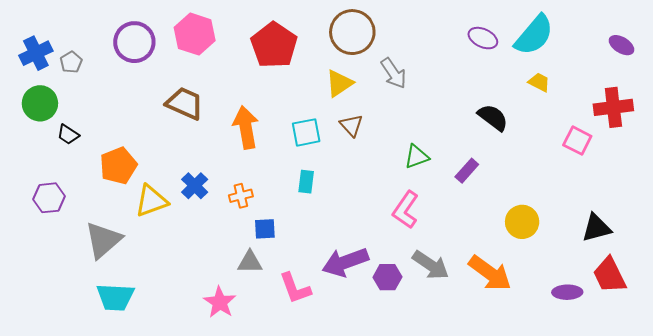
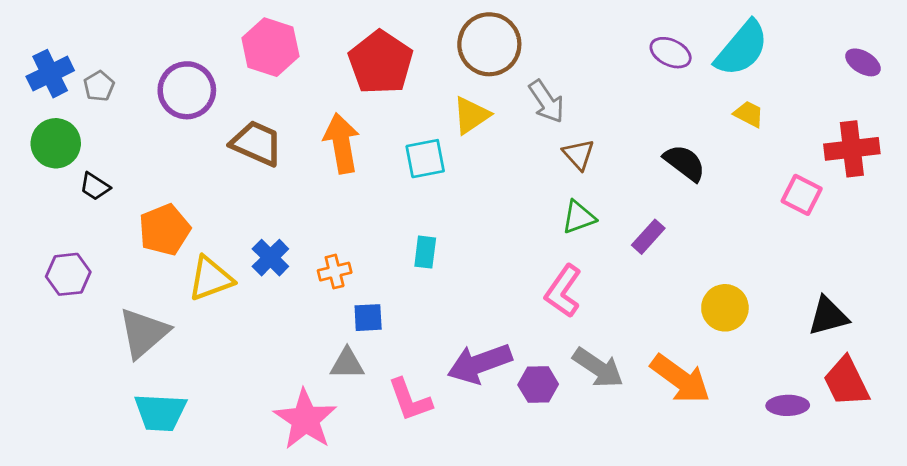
purple circle: (134, 42) -> (187, 90), moved
brown triangle: (351, 125) -> (579, 154), moved
orange arrow: (246, 127) -> (342, 143), moved
cyan square: (306, 132) -> (425, 159), moved
pink star: (220, 302) -> (305, 419), size x1.4

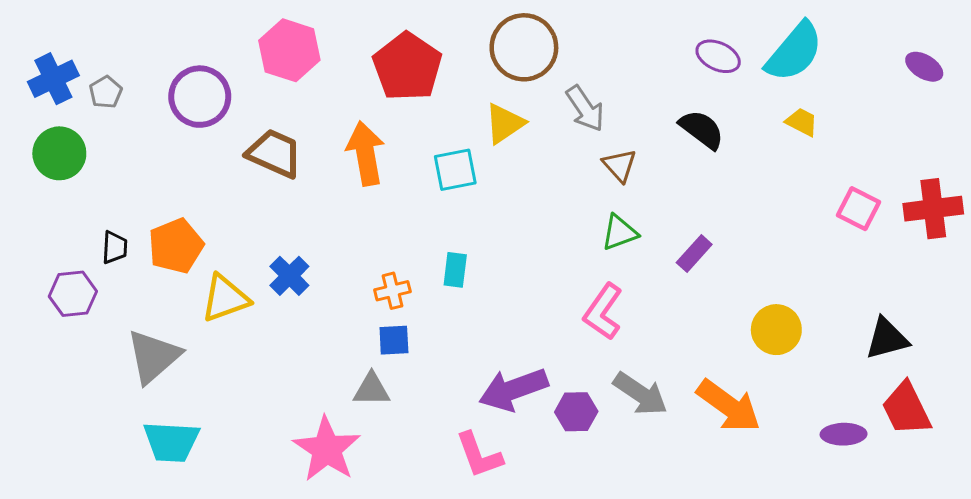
red cross: (852, 149) -> (933, 209), moved
black semicircle: (685, 163) -> (702, 129), moved
black trapezoid: (95, 186) -> (115, 247), moved, turned -120
orange cross: (335, 272) -> (392, 291), moved
pink L-shape: (410, 400) -> (479, 455), moved

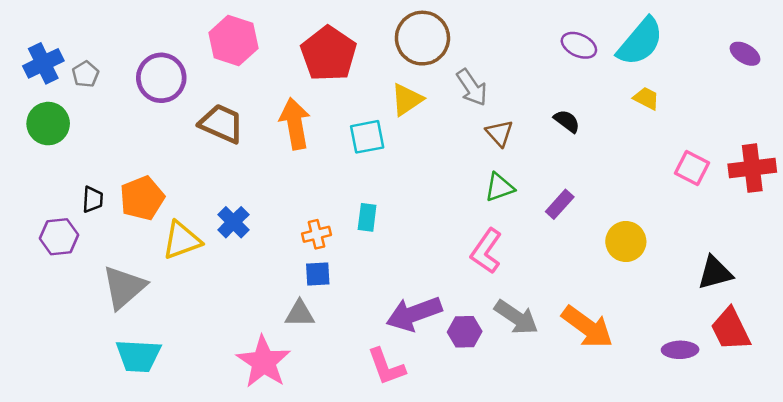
black semicircle: (702, 129) -> (567, 121), moved, size x0.7
yellow circle: (776, 330) -> (626, 241), moved

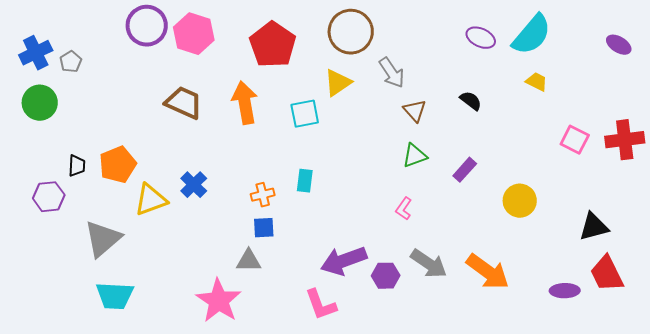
purple circle: (161, 78) -> (147, 26), moved
pink L-shape: (486, 251) -> (404, 209), size x0.6

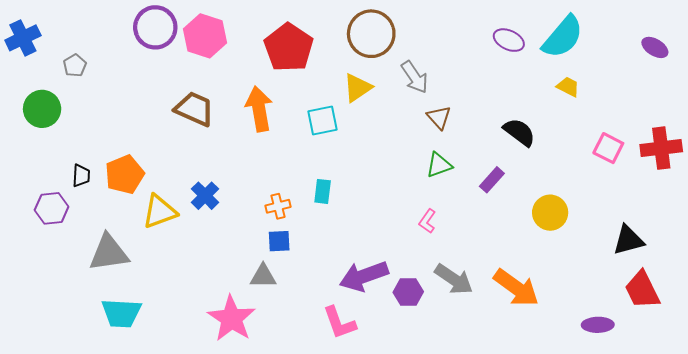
blue cross: (36, 53) -> (23, 38), moved
black semicircle: (471, 101) -> (519, 132), moved, size x1.4
gray triangle: (103, 239) -> (109, 253), turned 33
purple ellipse: (565, 291) -> (598, 325), moved

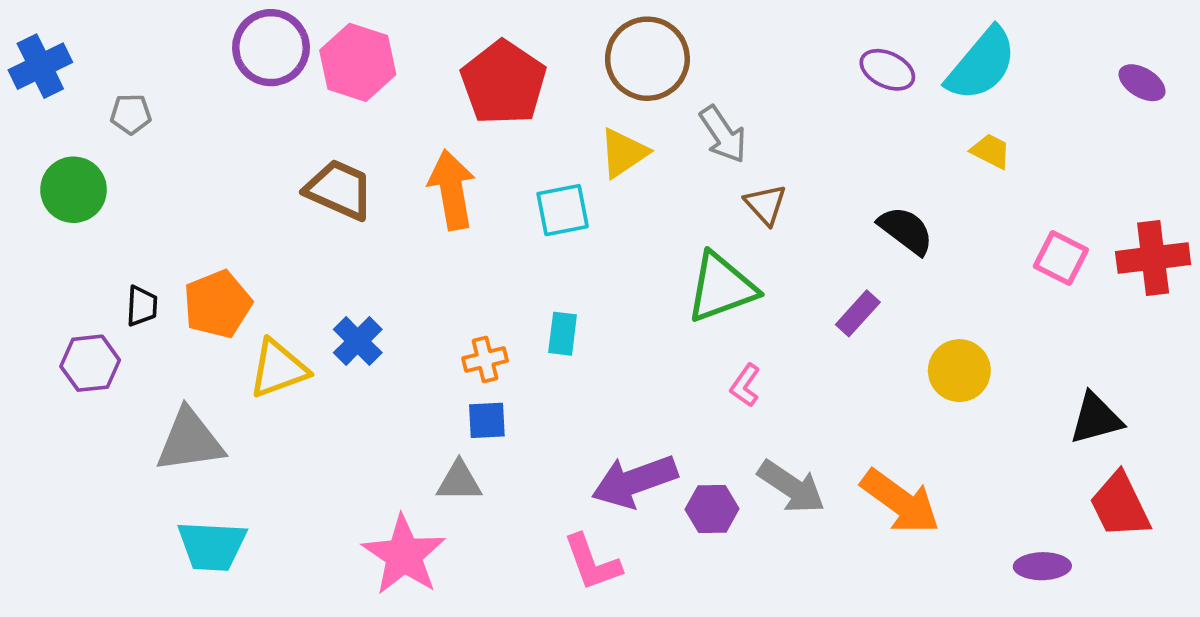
gray pentagon: (75, 65) -> (131, 114), turned 30
green triangle: (439, 165) -> (721, 288), moved, size x1.6

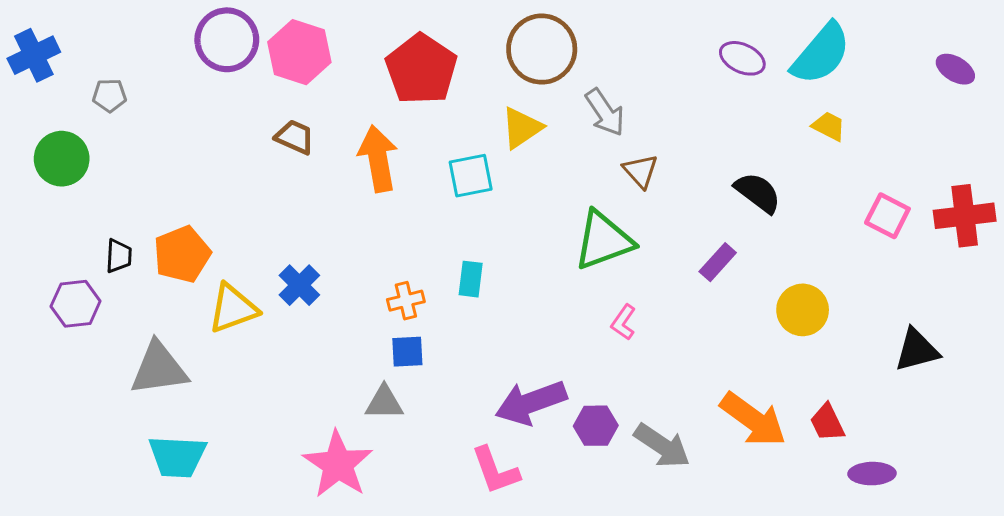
brown trapezoid: (339, 190) -> (295, 137), moved, size x0.7
gray arrow: (791, 487) -> (662, 446), moved
red trapezoid: (1120, 505) -> (827, 423), moved, size x0.7

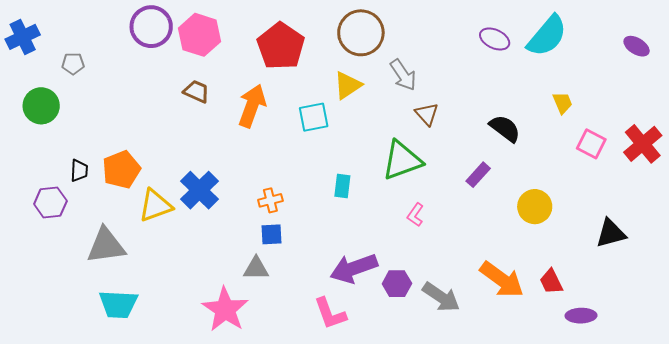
yellow trapezoid: (829, 126) -> (562, 103), moved, turned 40
orange arrow: (378, 159) -> (252, 106), turned 30
red cross: (965, 216) -> (643, 144), turned -33
cyan rectangle: (471, 279) -> (342, 186), moved
blue cross: (299, 285) -> (199, 190), size x1.4

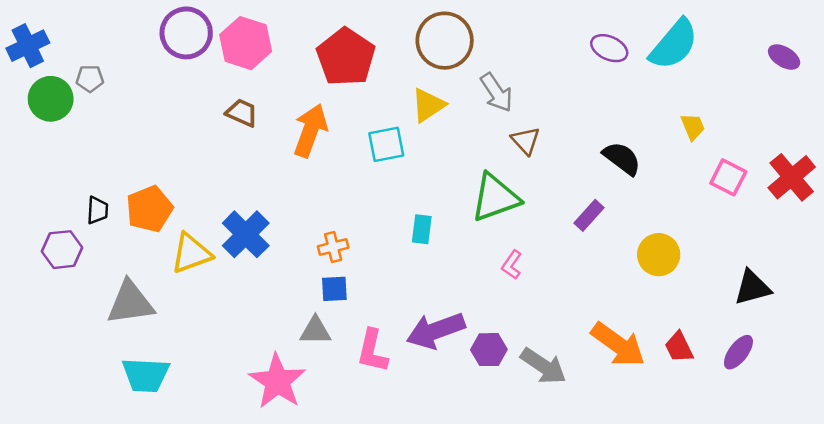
green circle: (41, 106) -> (51, 99), moved
pink L-shape: (330, 314) -> (372, 351), moved, turned 33
purple ellipse: (581, 316) -> (738, 352), moved, turned -52

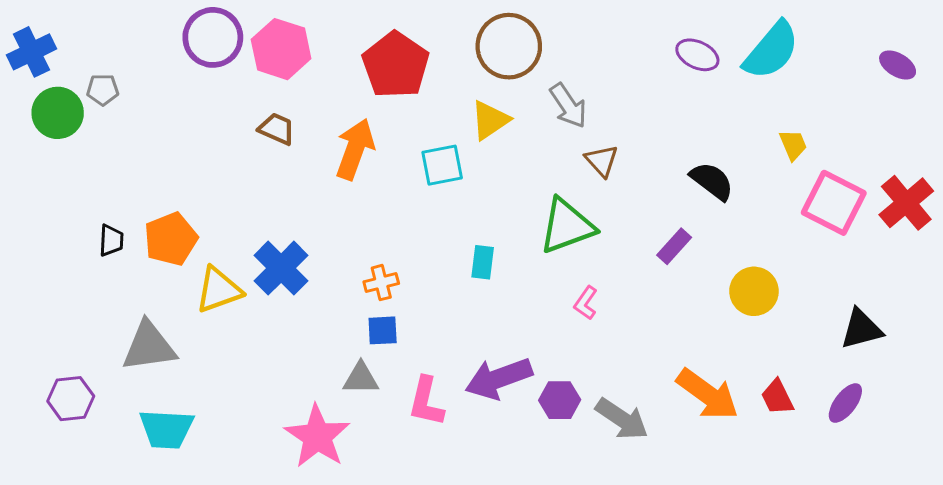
pink square: (728, 177) -> (834, 203), size x1.5
purple hexagon: (62, 250) -> (71, 399), moved

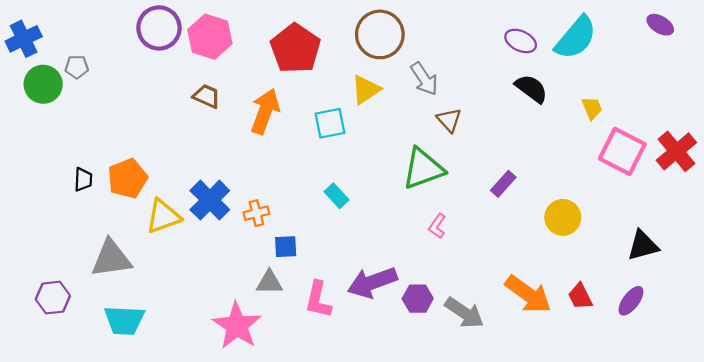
purple ellipse: (898, 65) -> (660, 25), moved
black semicircle: (712, 181) -> (531, 89), moved
cyan rectangle: (483, 262) -> (337, 196), moved, turned -50
orange cross: (381, 283) -> (256, 213), moved

